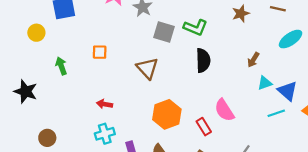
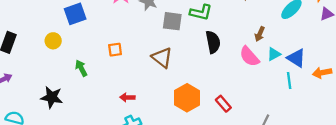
pink semicircle: (224, 110) -> (249, 57), moved
cyan line: (276, 113) -> (289, 81), turned -70

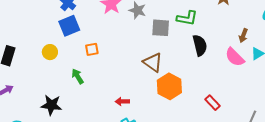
orange square: (115, 50) -> (92, 49), moved
orange hexagon: (187, 98) -> (169, 86), moved

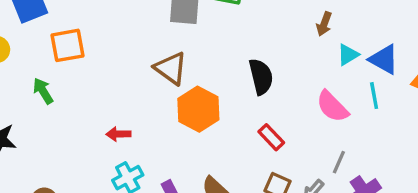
black semicircle: (200, 45) -> (261, 77), moved
orange square: (92, 49) -> (68, 45), size x1.5
pink semicircle: (235, 57) -> (332, 106), moved

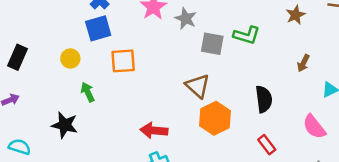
brown arrow: (324, 24) -> (303, 63), moved
green arrow: (43, 91) -> (88, 92), moved
red arrow: (118, 134) -> (154, 130), size x1.5

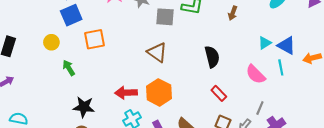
brown arrow: (303, 63) -> (233, 13), moved
orange hexagon: (215, 118) -> (159, 92), moved
black star: (65, 125) -> (84, 107), moved

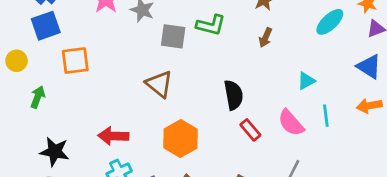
blue triangle: (286, 45) -> (369, 67), moved
green arrow: (69, 68) -> (38, 97), turned 49
orange hexagon: (159, 92) -> (180, 139), moved
red rectangle: (219, 93) -> (250, 130), moved

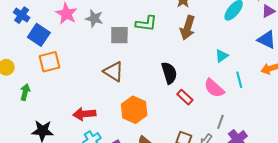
blue square: (46, 26) -> (39, 35), moved, turned -30
brown arrow: (265, 38) -> (188, 28), size x1.6

